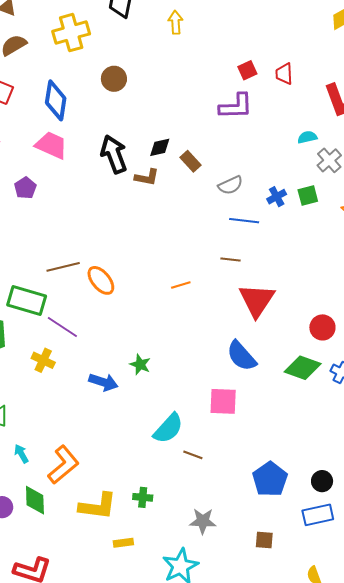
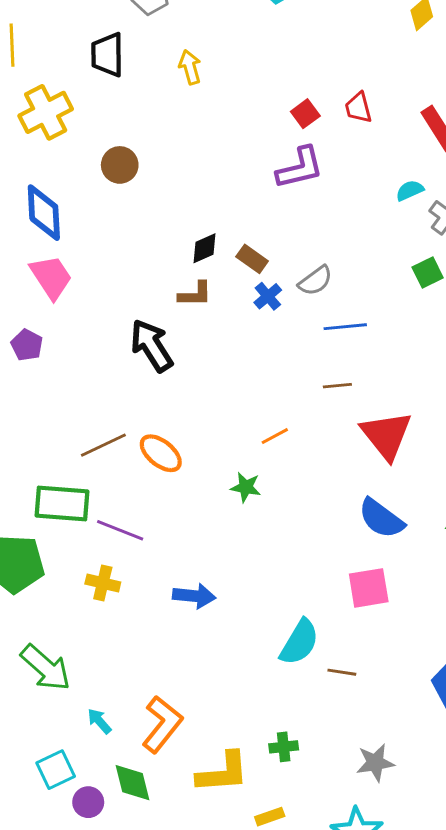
pink trapezoid: (51, 145) -> (51, 277), turned 44
black arrow: (114, 154) -> (152, 346), moved
blue cross: (277, 197) -> (268, 296), moved
green star: (140, 364) -> (246, 487), moved

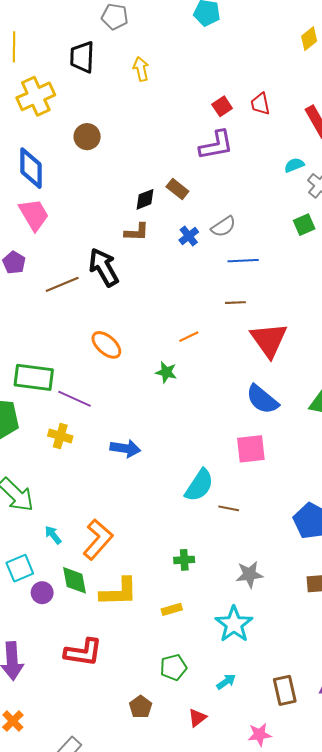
brown rectangle: (252, 259) -> (177, 189), moved
brown line: (103, 445) -> (62, 284), moved
yellow L-shape: (223, 773) -> (119, 592), moved

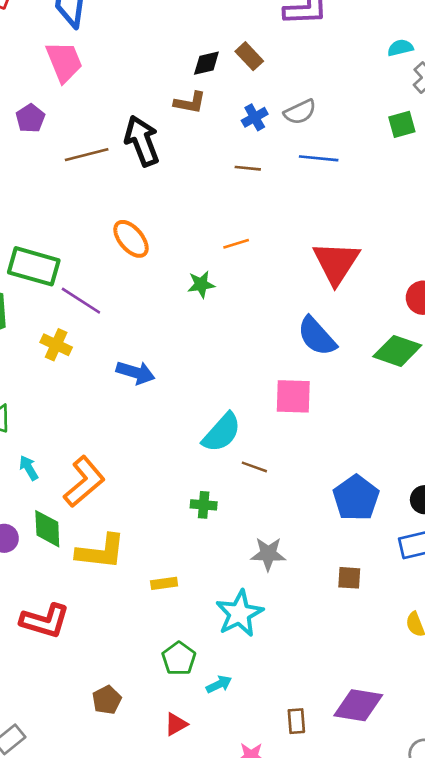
brown line: (235, 303) -> (248, 168), moved
green star: (166, 372) -> (201, 284), turned -30
green cross: (184, 560) -> (204, 505), moved
green pentagon: (173, 667) -> (179, 659), moved, turned -30
brown rectangle: (285, 690) -> (296, 721), moved, size x0.7

